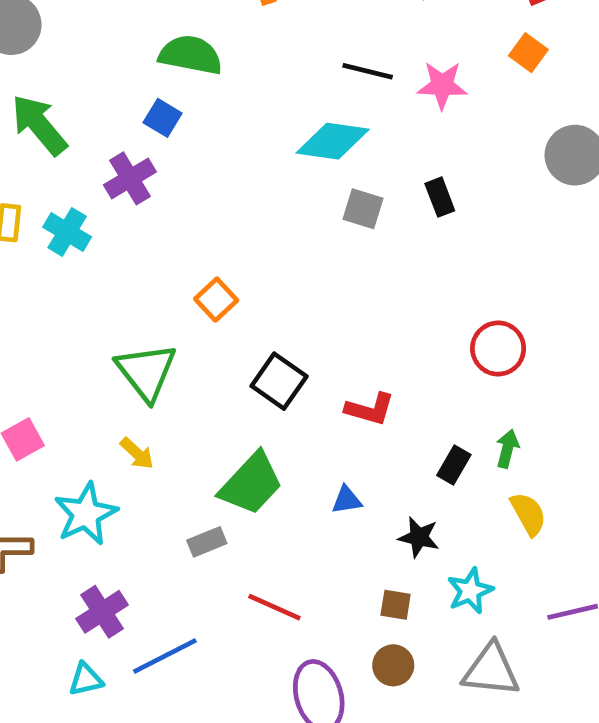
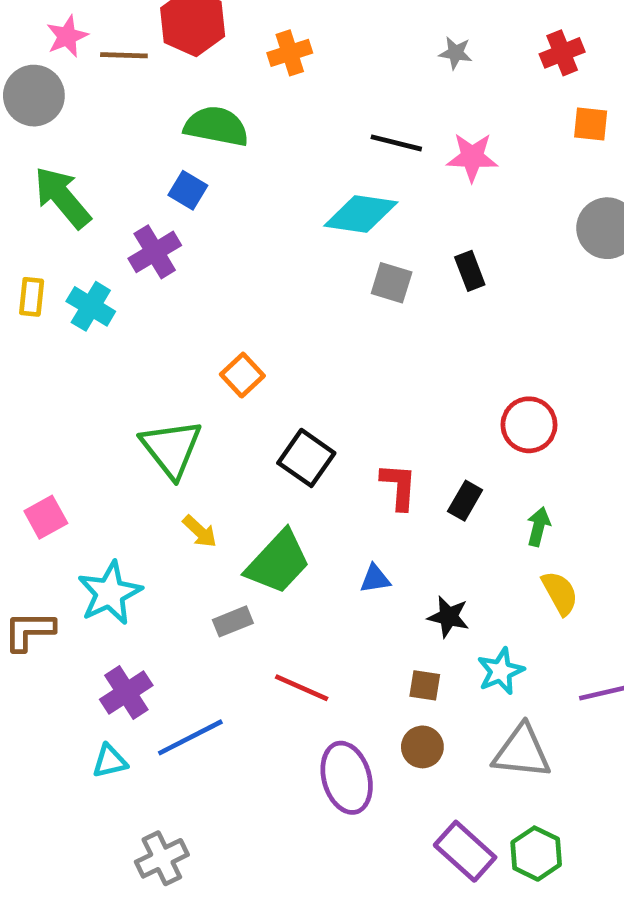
orange square: (528, 53) -> (591, 124), moved, turned -30
red L-shape: (370, 409) -> (399, 486), turned -102
yellow arrow: (137, 453) -> (200, 531), moved
black rectangle: (454, 465) -> (465, 501), moved

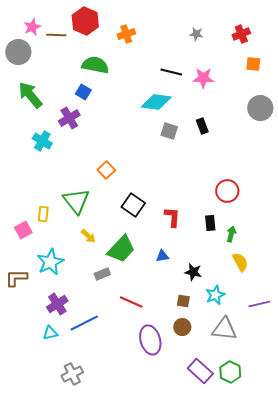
yellow rectangle: (32, 297) -> (43, 214), moved
black rectangle: (465, 501) -> (210, 223), moved, turned -35

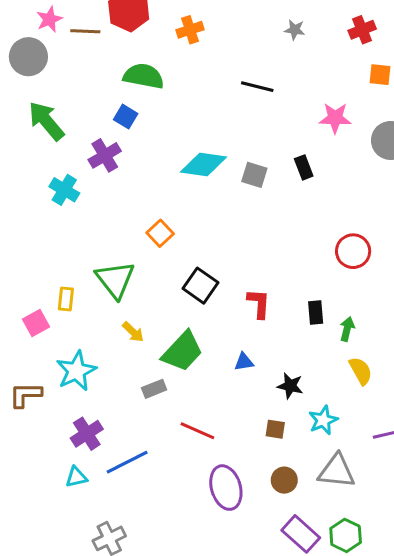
pink star: (203, 78) -> (335, 118), moved
cyan diamond: (156, 102) -> (203, 164), moved
red circle: (227, 191) -> (353, 251), moved
brown circle: (182, 327) -> (284, 480), moved

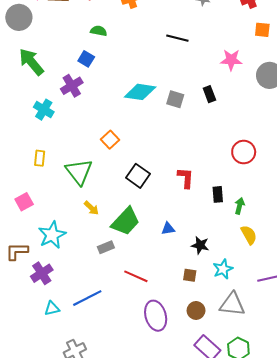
green semicircle: (144, 76) -> (99, 31), size x0.6
yellow rectangle: (66, 299) -> (40, 158), moved
red L-shape: (259, 304) -> (186, 178), moved
purple cross: (87, 434) -> (42, 273), moved

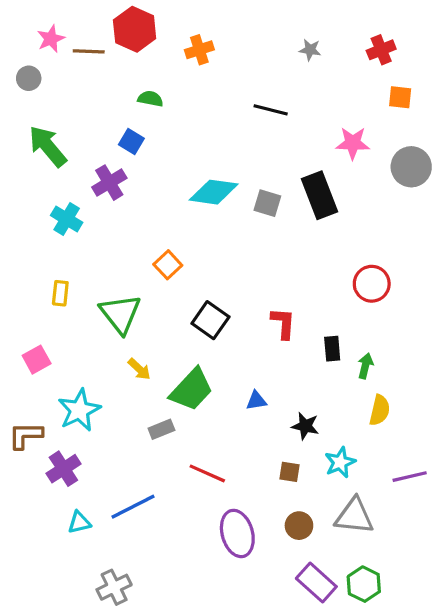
gray circle: (19, 17) -> (29, 78), size x0.6
black rectangle: (209, 94) -> (320, 195), size x1.8
yellow semicircle: (249, 235) -> (380, 410), turned 42

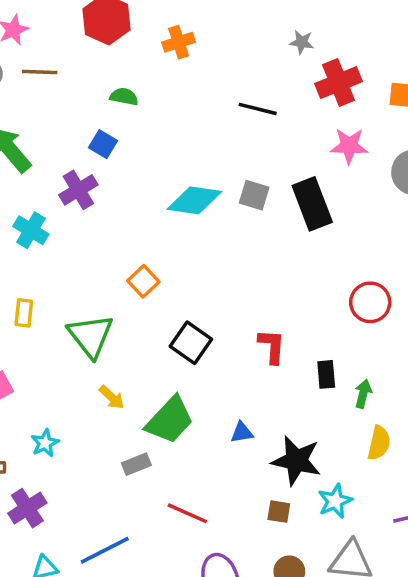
red cross: (381, 50) -> (339, 83), moved, size x1.4
brown line: (89, 51) -> (40, 72), moved
gray square: (267, 203) -> (254, 195), moved
cyan star: (79, 410) -> (45, 443), size x0.6
black star: (305, 426) -> (296, 461), size x1.6

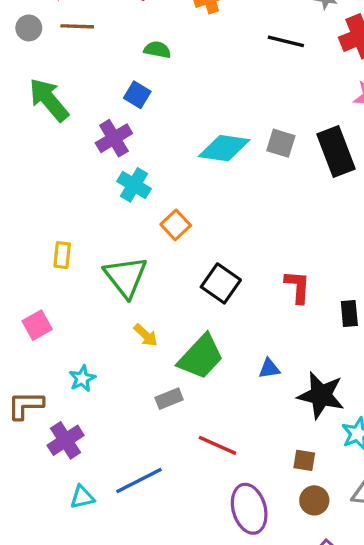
black line: (258, 109) -> (286, 41), moved
cyan cross: (31, 230) -> (134, 185), moved
brown square: (279, 512) -> (304, 460), moved

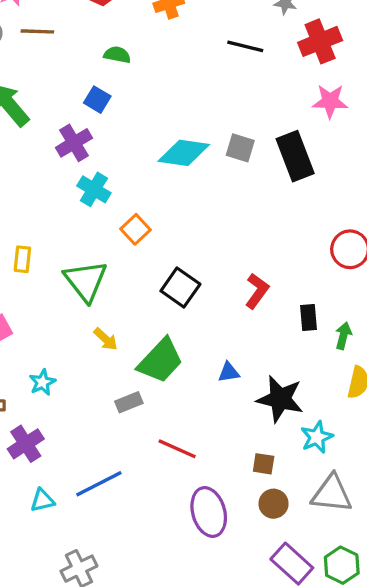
red L-shape: (298, 287) -> (257, 291), turned 32

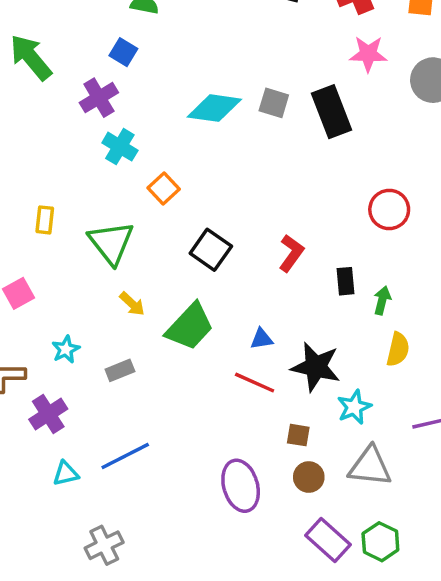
gray rectangle: (129, 402) -> (120, 370), moved
red line: (177, 449) -> (255, 383), moved

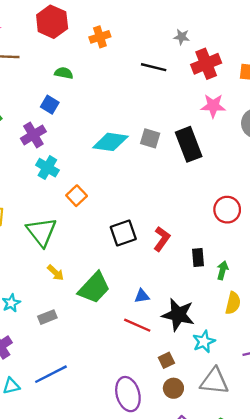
black square: (211, 250) -> (123, 233), moved, turned 36
brown square: (298, 435) -> (166, 360), turned -35

